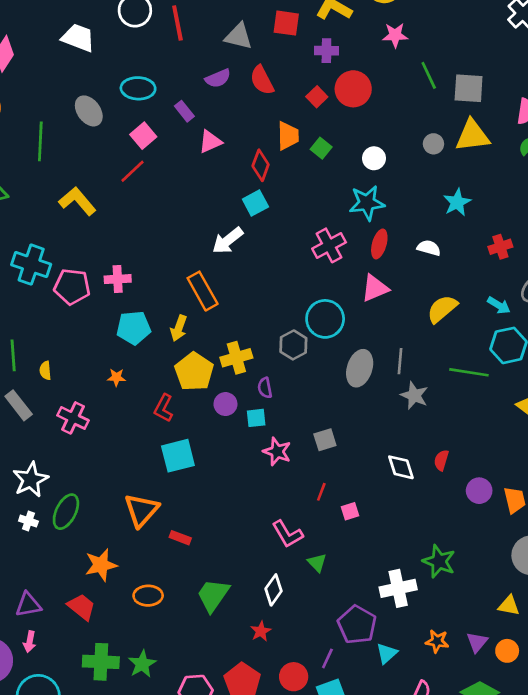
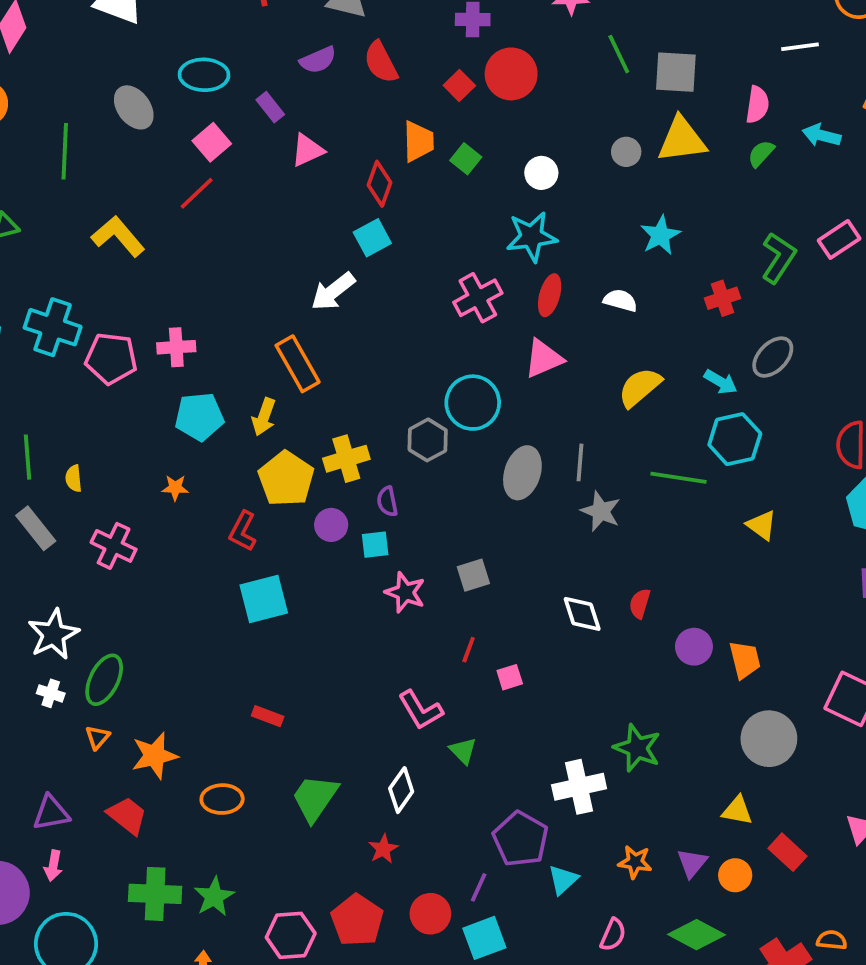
orange triangle: (141, 510) -> (97, 737), moved, size x0.5

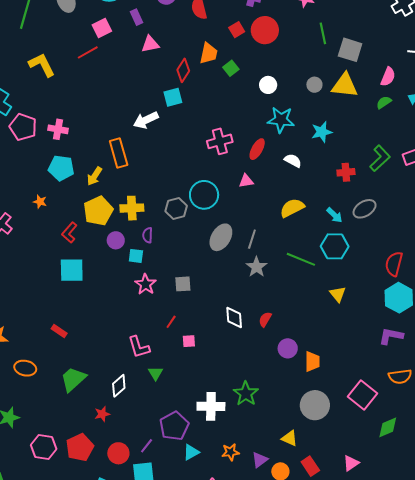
cyan star: (532, 237) -> (281, 120), moved
pink triangle: (544, 358) -> (246, 181), size x0.7
orange star: (635, 862) -> (230, 452), turned -30

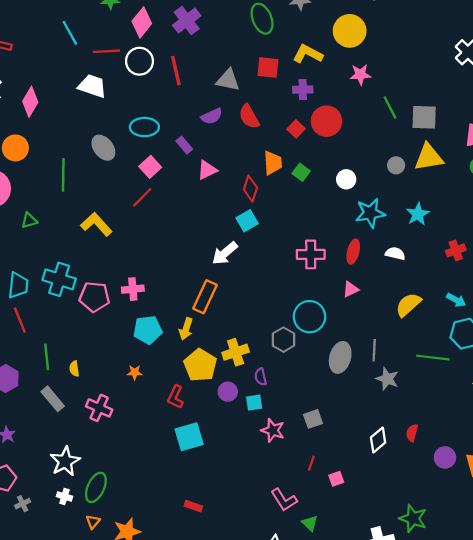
pink cross: (220, 141) -> (311, 254), turned 30
orange rectangle: (119, 153) -> (205, 297), turned 56
white diamond: (234, 318) -> (378, 440), turned 70

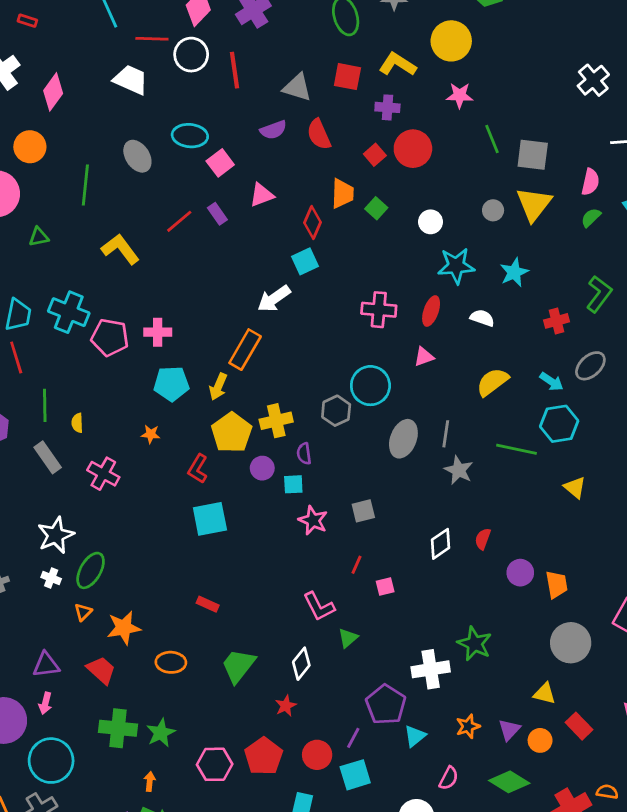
purple rectangle: (184, 145) -> (217, 214), moved
yellow triangle: (429, 157) -> (534, 204), turned -48
pink square: (150, 167) -> (220, 163), moved
green triangle: (310, 523) -> (348, 638), turned 30

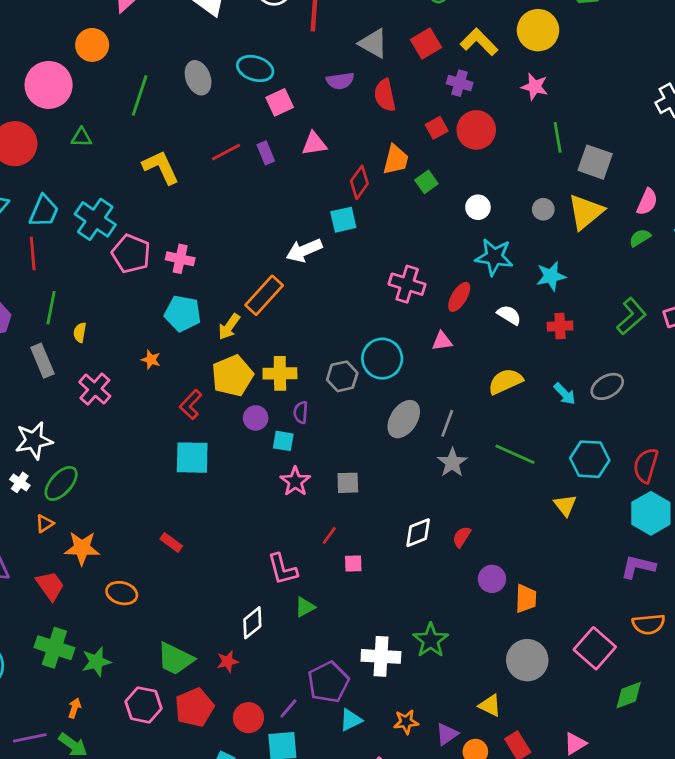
red square: (347, 77) -> (426, 43), turned 36
red cross: (556, 321) -> (560, 326), moved
cyan hexagon: (559, 424) -> (590, 459), moved
green trapezoid: (238, 666) -> (175, 659), moved, turned -114

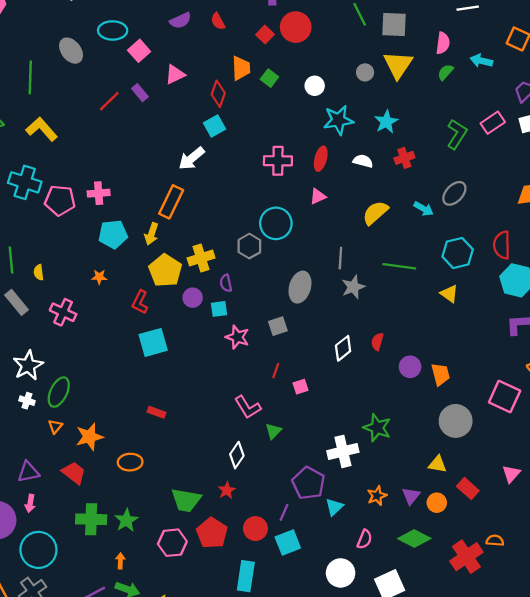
red semicircle: (385, 95) -> (218, 21), size x0.7
yellow L-shape: (161, 167) -> (42, 129), moved
gray ellipse: (404, 419) -> (300, 287), moved
gray star: (452, 463) -> (353, 287), turned 30

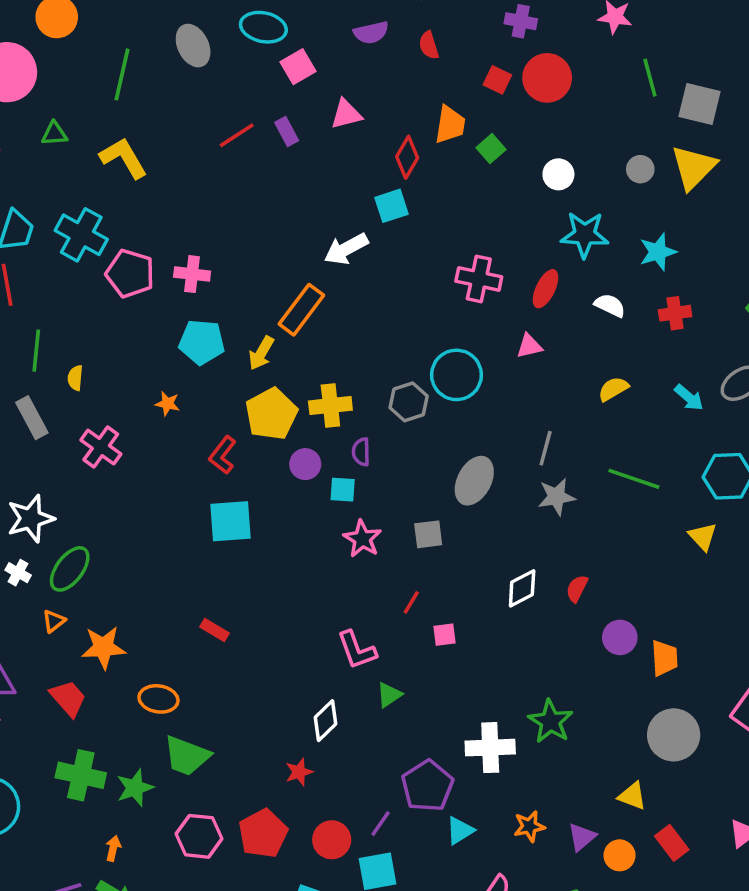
red square: (265, 34) -> (497, 80), turned -30
yellow semicircle: (375, 213) -> (613, 389), size x0.7
green trapezoid: (186, 500) -> (187, 756), moved

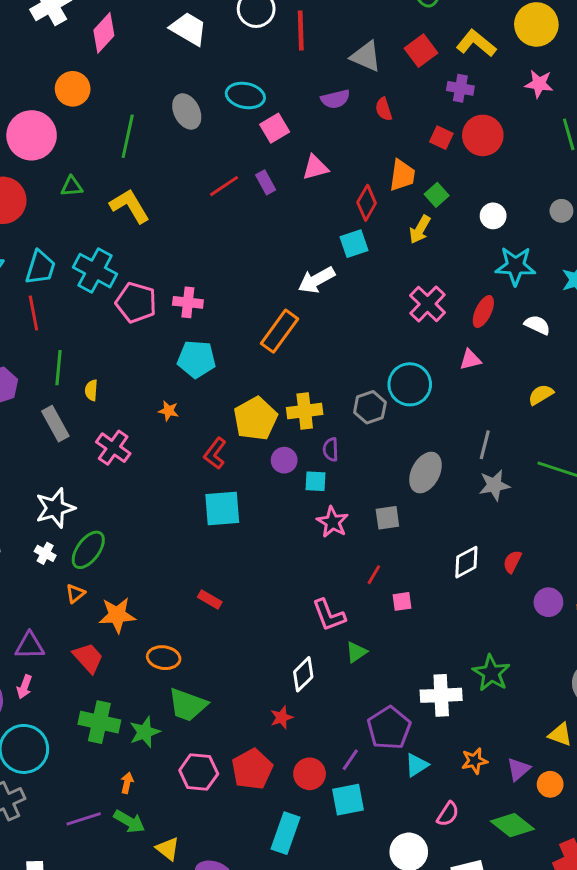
pink cross: (479, 279) -> (428, 304), turned 33
yellow arrow: (261, 353) -> (420, 230), moved

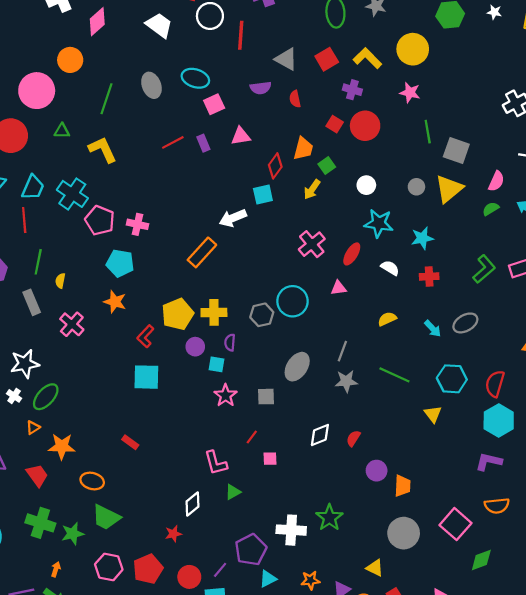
cyan pentagon: (197, 359) -> (120, 263), moved
orange star: (169, 411) -> (115, 302), size x1.5

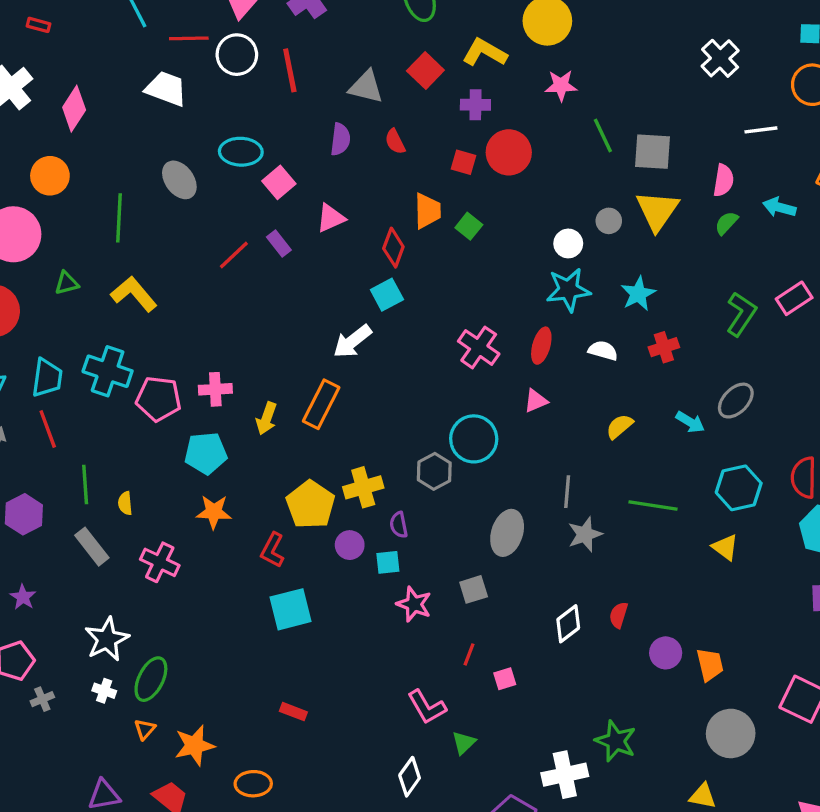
purple semicircle: (261, 88) -> (340, 139), turned -60
white circle: (366, 185) -> (568, 243), moved
yellow arrow: (312, 189) -> (266, 418), moved

